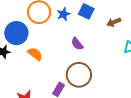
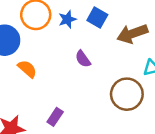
brown arrow: (114, 22) -> (132, 34), size x1.6
brown circle: (79, 75) -> (127, 94), moved

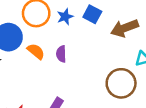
purple semicircle: (83, 59) -> (61, 54), moved, turned 35
orange semicircle: (27, 69) -> (36, 51), moved

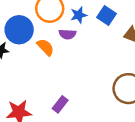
purple semicircle: (61, 54) -> (67, 34), moved, turned -91

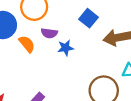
blue star: (79, 15) -> (65, 48), moved

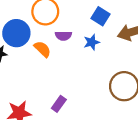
blue star: (65, 48) -> (92, 42), moved

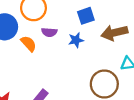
blue square: (100, 16) -> (86, 16), turned 36

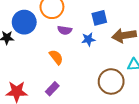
orange semicircle: (29, 44) -> (56, 57), moved

